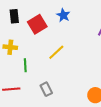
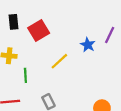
blue star: (63, 15) -> (88, 45), moved

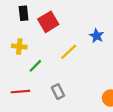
green line: (25, 75) -> (35, 66), turned 48

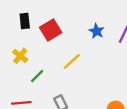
blue star: (97, 36) -> (97, 31), moved
yellow cross: (19, 46) -> (20, 56), turned 32

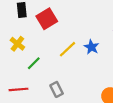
blue star: (97, 31) -> (91, 47), moved

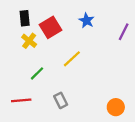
yellow cross: (17, 44) -> (29, 41), moved
blue star: (91, 47) -> (87, 21), moved

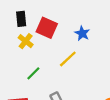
blue star: (87, 21) -> (82, 33), moved
red square: (50, 27) -> (47, 28), turned -35

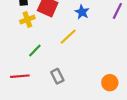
yellow cross: (26, 41) -> (27, 19), turned 32

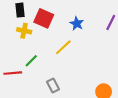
yellow cross: (27, 19) -> (24, 31), turned 32
red line: (20, 76) -> (13, 73), moved

